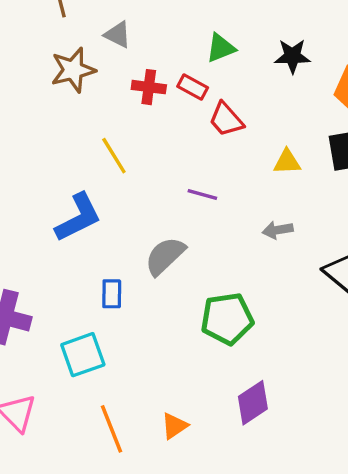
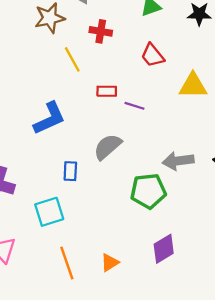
red rectangle: (193, 87) -> (107, 91), moved, turned -30
yellow line: (114, 156) -> (72, 59), moved
yellow triangle: (287, 162) -> (193, 86), size x1.5
gray arrow: (278, 230) -> (178, 161), moved, size x1.5

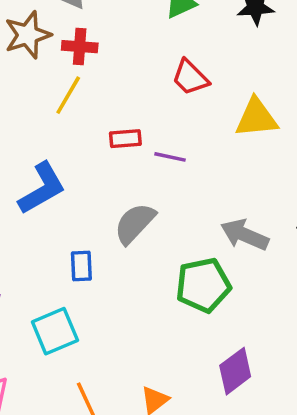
red cross: (101, 31) -> (80, 47), moved
yellow line: (72, 59) -> (68, 95), turned 65
gray arrow: (178, 161) -> (245, 235), turned 36

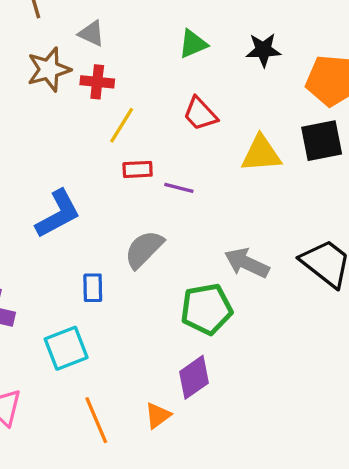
yellow line: (68, 95) -> (122, 125), moved
purple diamond: (235, 371) -> (194, 377), moved

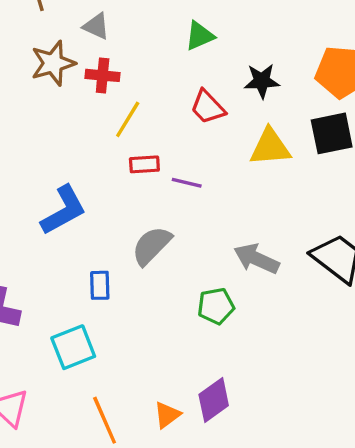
black star: (263, 50) -> (262, 81), moved
green pentagon: (206, 309) -> (216, 306), size x0.7
purple diamond: (194, 377) -> (214, 400), moved

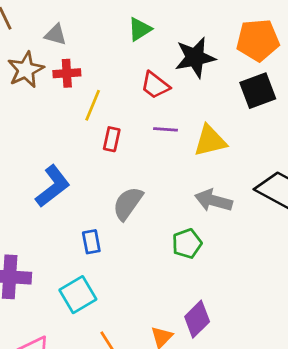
black star: (262, 81) -> (195, 57), size x1.4
yellow triangle: (270, 147) -> (210, 141), moved
red rectangle: (144, 164) -> (112, 139), turned -65
purple line: (187, 183) -> (165, 129), moved

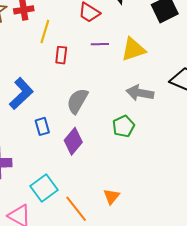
blue rectangle: (91, 242) -> (42, 126), moved
cyan square: (78, 295) -> (44, 188), moved
purple diamond: (197, 319) -> (73, 141), moved

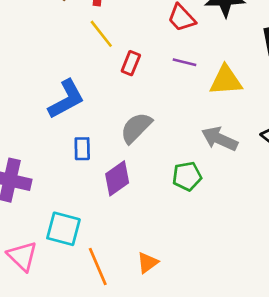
yellow line: (45, 32) -> (101, 34), moved, turned -70
cyan square: (44, 188) -> (63, 229), turned 36

